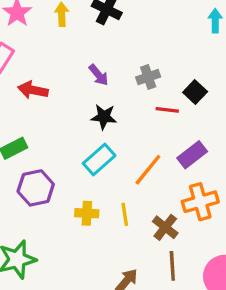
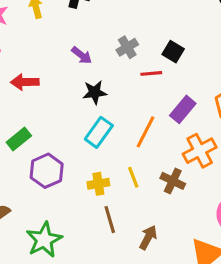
brown line: (172, 266) -> (110, 220), moved

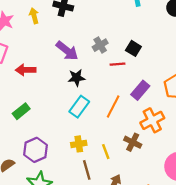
purple arrow: (82, 55) -> (67, 51), size x1.5
purple hexagon: (47, 171) -> (36, 150), moved
yellow line: (133, 177) -> (106, 152), moved

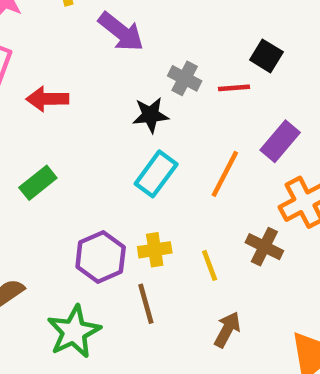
gray cross: (100, 45) -> (185, 78), moved, turned -32
purple arrow: (67, 51) -> (121, 32), moved
purple hexagon: (36, 150) -> (101, 257), moved
brown line: (87, 170) -> (146, 304), moved

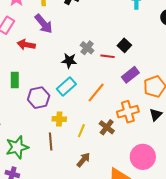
purple arrow: (121, 32) -> (44, 24), moved
purple rectangle: (280, 141) -> (130, 75), moved
green rectangle: (38, 183) -> (15, 80), turned -63
purple hexagon: (101, 257) -> (39, 98), moved
yellow line: (210, 265) -> (81, 131), turned 32

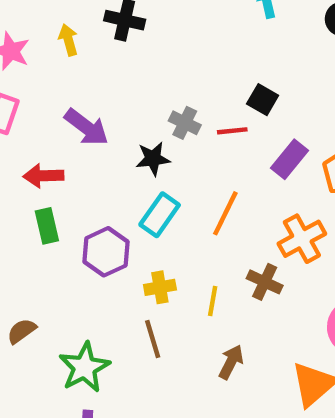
purple arrow: (44, 24) -> (86, 127), moved
red arrow: (26, 45) -> (43, 176), moved

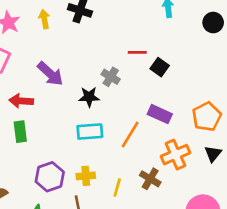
red line: (232, 131) -> (137, 52), moved
purple rectangle: (289, 159) -> (160, 114), moved, turned 70
cyan rectangle: (160, 215) -> (90, 132), turned 45
purple hexagon: (106, 252) -> (50, 177), moved

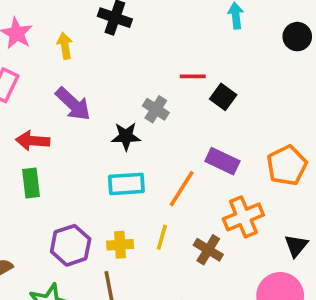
yellow arrow: (44, 19) -> (65, 46), moved
black triangle: (213, 154) -> (296, 246), moved
yellow line: (117, 187) -> (162, 237), moved

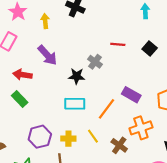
black square: (223, 97) -> (150, 48), moved
green rectangle: (31, 183) -> (20, 99), turned -42
yellow line: (162, 237) -> (93, 136), turned -56

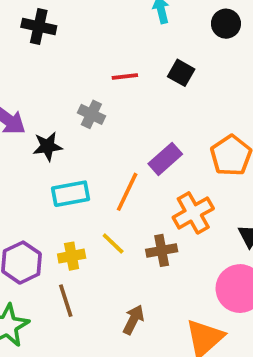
black star: (77, 76) -> (48, 146), moved
purple rectangle: (131, 95) -> (165, 159), turned -60
brown cross: (119, 145) -> (162, 250), turned -35

